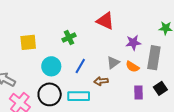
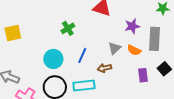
yellow square: (28, 42) -> (13, 33), moved

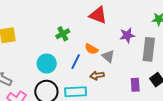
gray triangle: (114, 48) -> (108, 56), turned -40
orange semicircle: (134, 50) -> (91, 49), moved

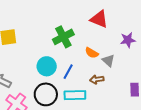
green cross: (63, 34) -> (63, 37), size x1.5
blue line: (76, 62) -> (68, 72), moved

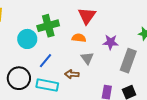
red triangle: (99, 19) -> (87, 16), turned 30
orange semicircle: (92, 53) -> (79, 38), moved, turned 144
cyan circle: (47, 66) -> (27, 39), moved

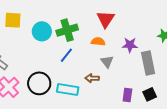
cyan circle: (27, 39) -> (42, 31), moved
blue line: (46, 61) -> (66, 55), moved
gray rectangle: (128, 61) -> (148, 63), turned -30

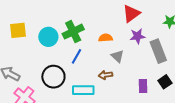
red triangle: (106, 19) -> (131, 13), moved, turned 30
black circle: (39, 83) -> (53, 77), moved

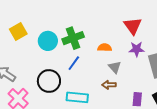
red triangle: (131, 13) -> (133, 26), turned -36
yellow square: (18, 30) -> (18, 31), turned -30
brown arrow: (105, 75) -> (109, 85), moved

